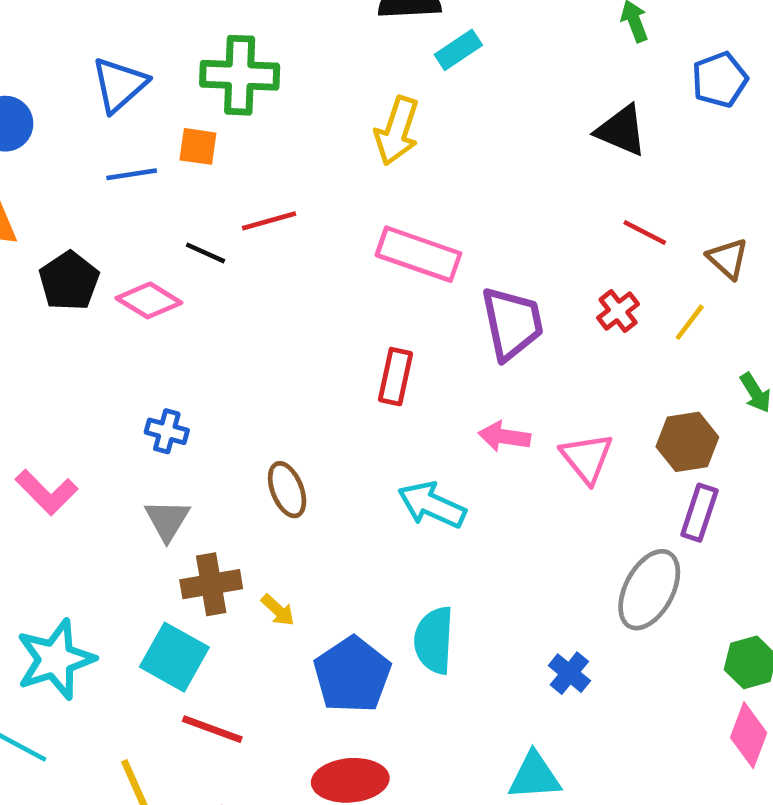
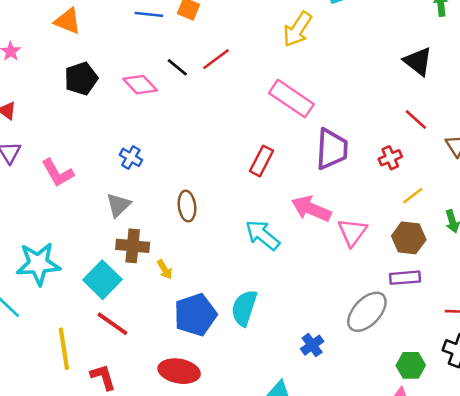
red line: (269, 221) -> (216, 59), turned -36
black pentagon: (69, 281) -> (81, 78), moved
yellow line: (690, 322) -> (413, 196), moved
pink arrow: (504, 437) -> (311, 209), size x1.4
purple rectangle: (699, 513) -> (405, 278), turned 52

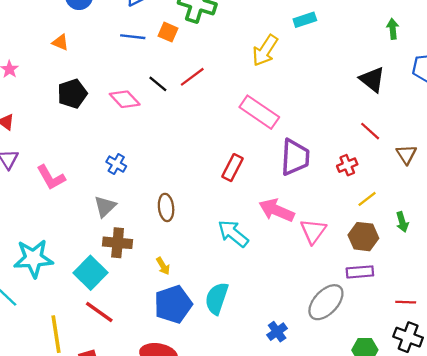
orange triangle: (68, 21) -> (60, 42), size x0.7
yellow arrow: (165, 269) -> (163, 266), moved

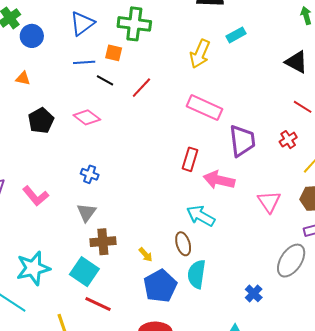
cyan rectangle: (305, 20) -> (236, 35), moved
black line: (158, 84) -> (105, 80), moved
brown ellipse: (166, 207) -> (183, 244), moved
pink arrow: (277, 210) -> (219, 180), moved

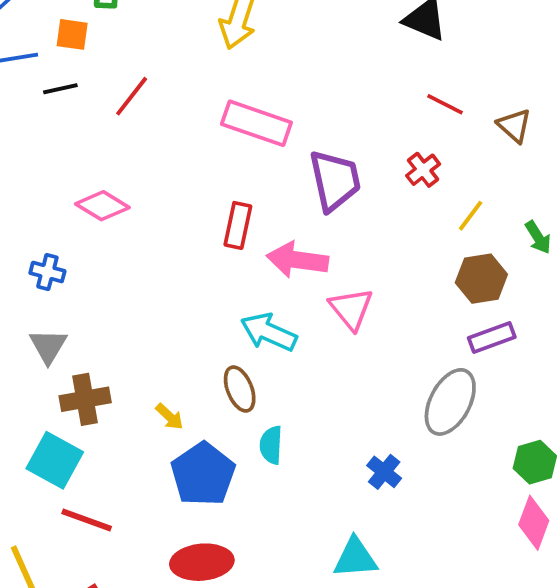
black line: (105, 80) -> (60, 89), turned -36
pink diamond: (87, 117) -> (102, 206), moved
pink triangle: (269, 202) -> (351, 309), moved
cyan semicircle: (197, 274) -> (271, 445), size x0.7

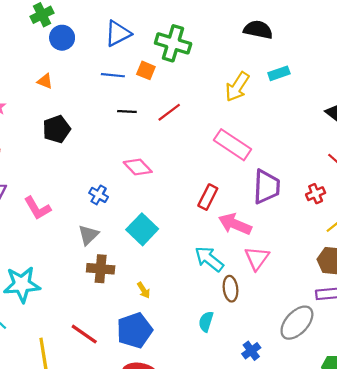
black line: (60, 89) -> (127, 112), moved
brown ellipse: (240, 389) -> (230, 289), moved
cyan semicircle: (271, 445) -> (206, 322), moved
cyan square: (55, 460) -> (142, 229), moved
blue pentagon: (203, 474) -> (134, 330), moved

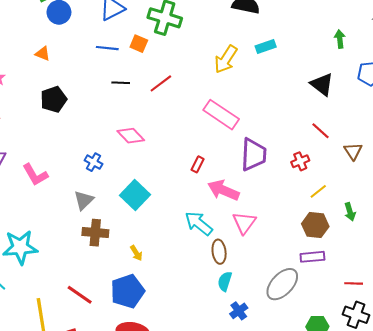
red rectangle: (208, 197) -> (198, 164), size x0.7
cyan semicircle: (206, 322) -> (225, 281), moved

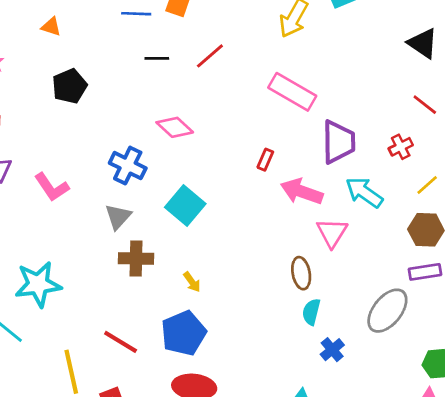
blue cross: (94, 162) -> (128, 166), size x1.5
cyan arrow: (199, 223) -> (364, 192), moved

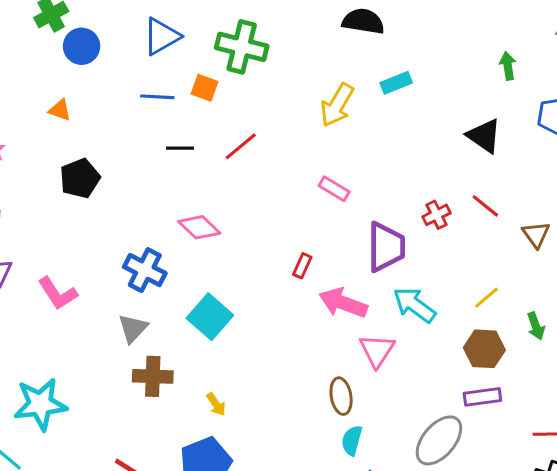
pink rectangle: (292, 92) -> (334, 189), size x0.6
red cross: (401, 147) -> (436, 215), moved

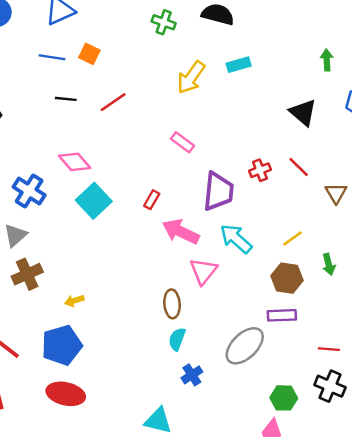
green cross: (242, 47) -> (164, 22), moved, size x0.6
cyan square: (210, 317) -> (94, 201), moved
brown cross: (153, 376) -> (27, 274), turned -32
yellow arrow: (216, 404) -> (74, 301), turned 102

